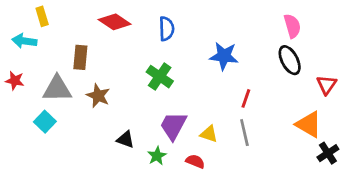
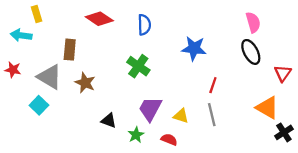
gray triangle: (57, 89) -> (50, 77), turned 32

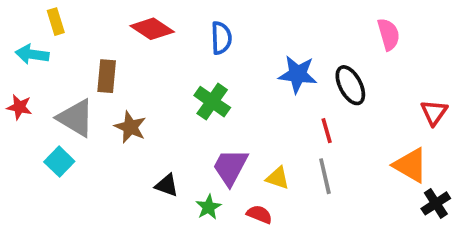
black ellipse: (251, 52) -> (350, 85), moved
red line: (213, 85) -> (327, 131), turned -35

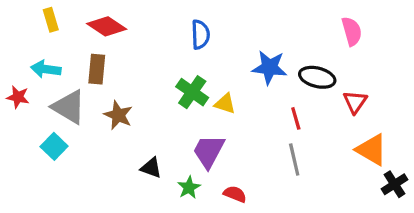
red diamond: (152, 29) -> (107, 26), moved
cyan arrow: (32, 54) -> (46, 69), moved
black ellipse: (350, 85) -> (317, 77), turned -48
red triangle: (434, 112) -> (355, 102), moved
yellow triangle: (278, 178) -> (225, 104), moved

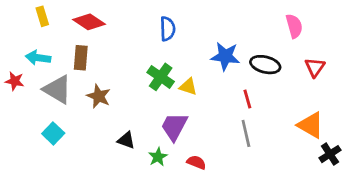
red triangle: (355, 102) -> (315, 67), moved
cyan square: (54, 146) -> (53, 133), moved

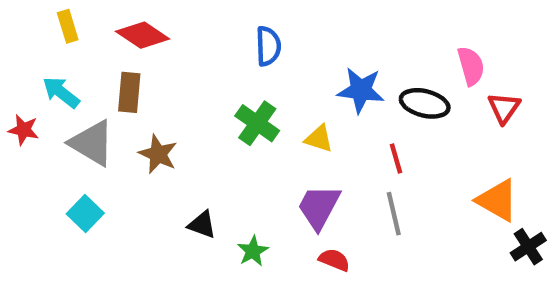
pink semicircle: (294, 26) -> (471, 66), moved
cyan arrow: (38, 58) -> (61, 92), turned 30
yellow triangle: (188, 87) -> (319, 139), moved
purple trapezoid: (174, 127) -> (319, 207), moved
red semicircle: (196, 162) -> (334, 260), moved

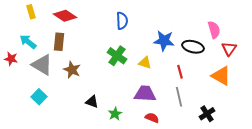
orange triangle: (497, 200) -> (221, 76), moved
purple trapezoid: (319, 207) -> (145, 94), turned 65
black cross: (528, 247) -> (207, 114), moved

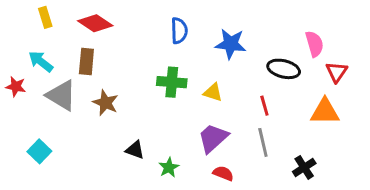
blue star: (164, 41) -> (231, 44), moved
green cross: (117, 56) -> (172, 82), turned -30
orange triangle: (221, 76) -> (325, 112), turned -30
purple trapezoid: (145, 94) -> (213, 138), turned -45
cyan square: (39, 97) -> (39, 151), moved

